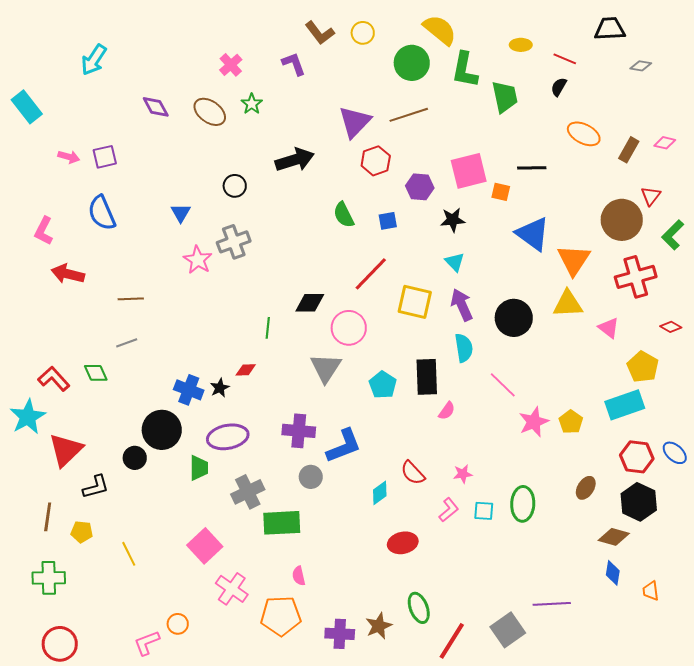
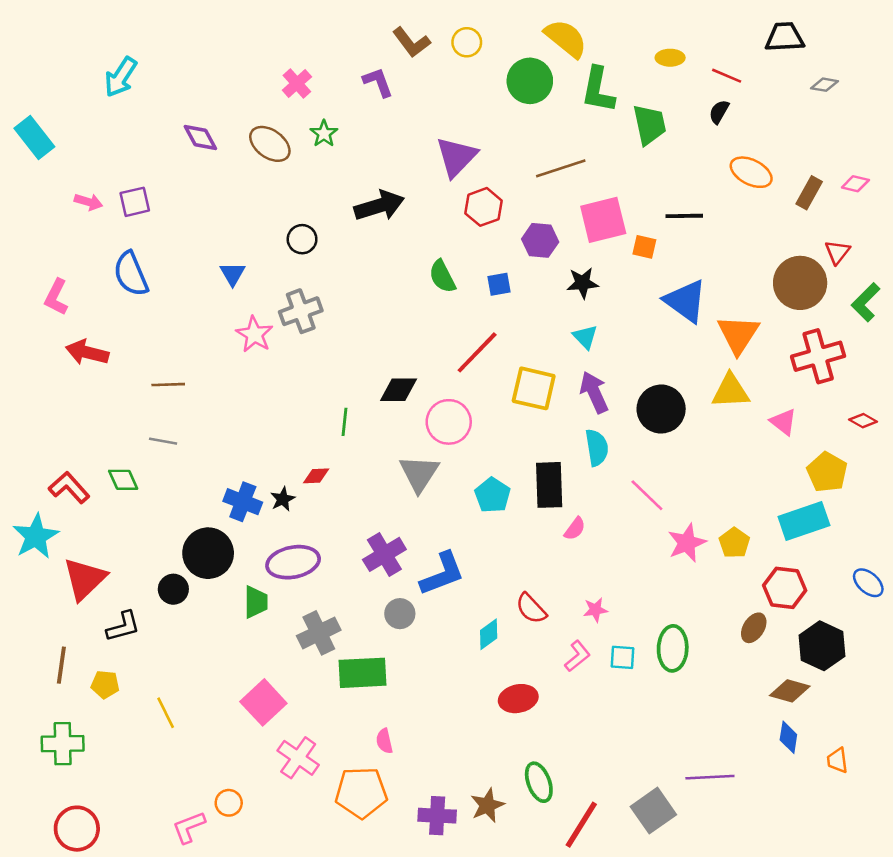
brown line: (409, 115) -> (561, 168), moved
gray line: (127, 343) -> (163, 441), turned 30
purple cross: (299, 431) -> (384, 554), turned -36
red hexagon: (637, 457) -> (785, 588), moved

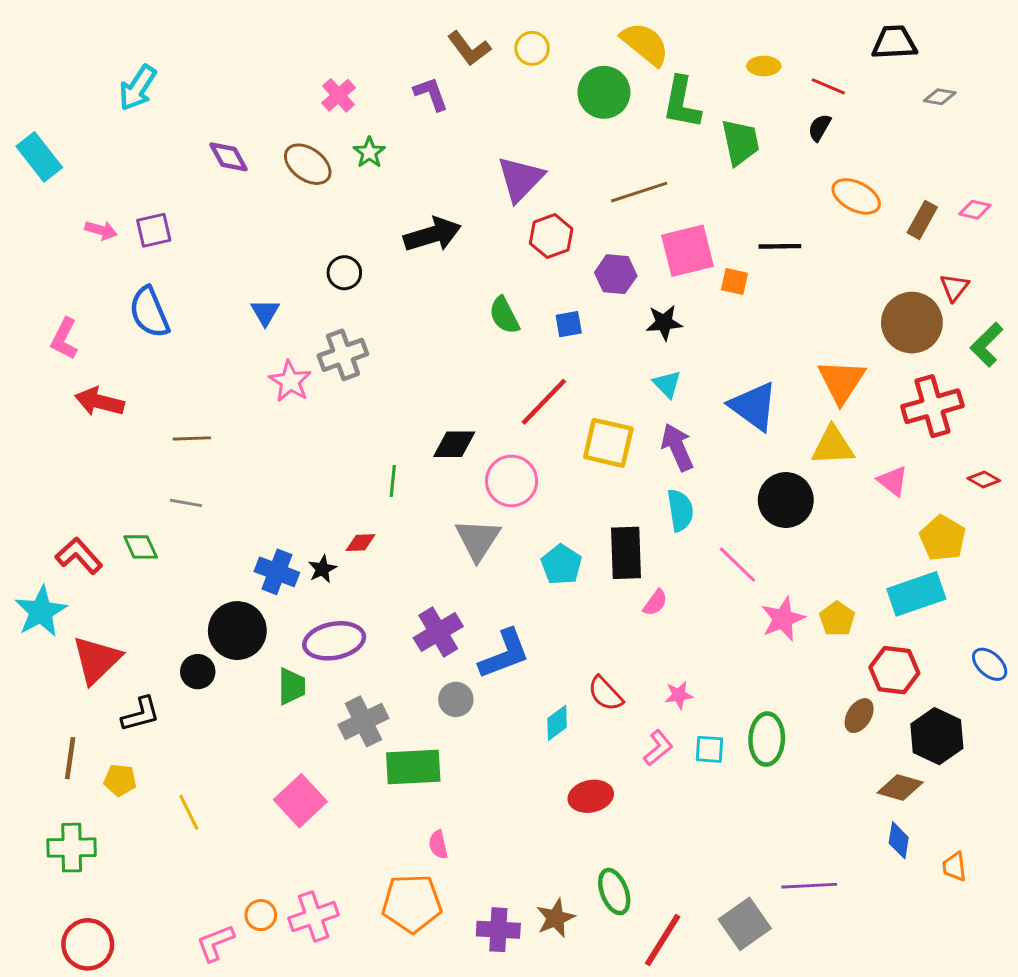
blue triangle: (686, 301) -> (754, 406), moved
black circle: (661, 409) -> (786, 500), moved
pink cross: (298, 758) -> (314, 917), moved, turned 36

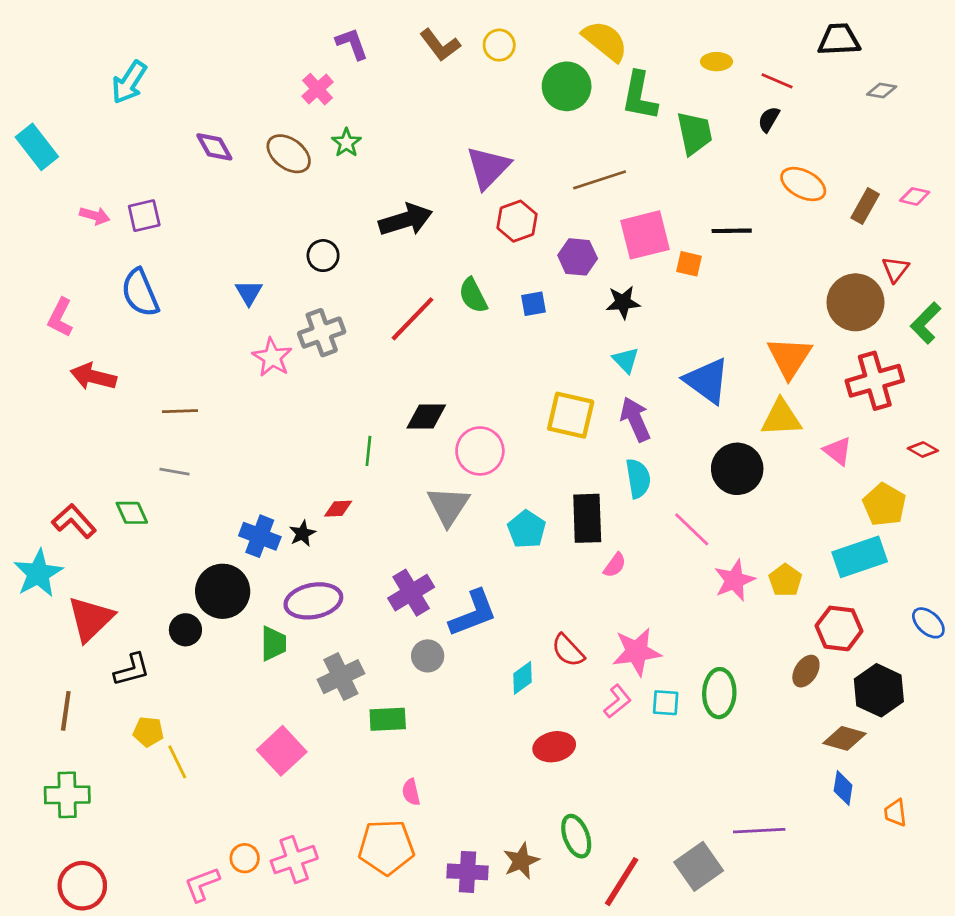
purple L-shape: (431, 94) -> (352, 44), moved
red line: (544, 402) -> (412, 319), moved
pink star: (679, 695) -> (637, 652), size x1.8
green rectangle: (413, 767) -> (388, 719), size x0.7
yellow pentagon: (120, 780) -> (148, 732), moved

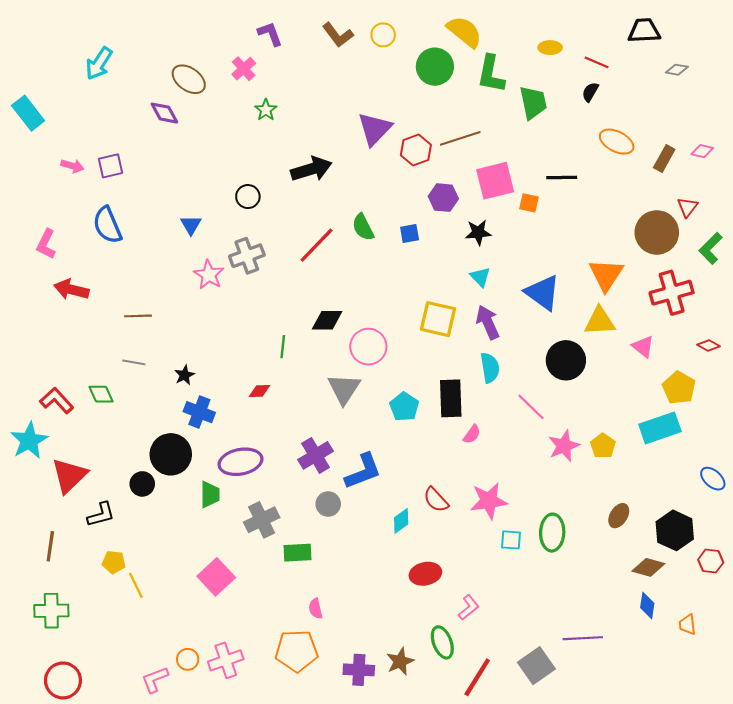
brown ellipse: (289, 154) -> (189, 79), moved
red hexagon: (517, 221) -> (416, 150), moved
black star: (302, 533) -> (184, 375), moved
red hexagon: (839, 628) -> (711, 561), moved, size x0.7
pink L-shape: (617, 701) -> (469, 608), moved

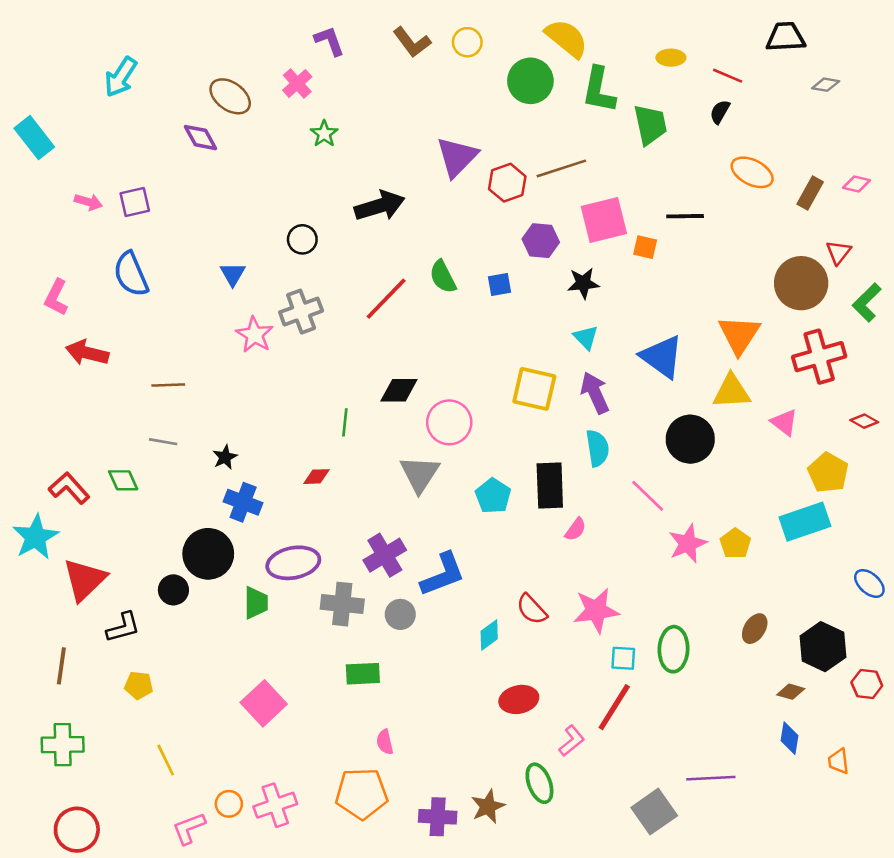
gray cross: (262, 520) -> (342, 604), moved, turned 32
brown diamond: (648, 567) -> (791, 692), size x0.7
yellow line: (136, 585) -> (166, 760), moved
red line: (477, 677) -> (614, 707), moved

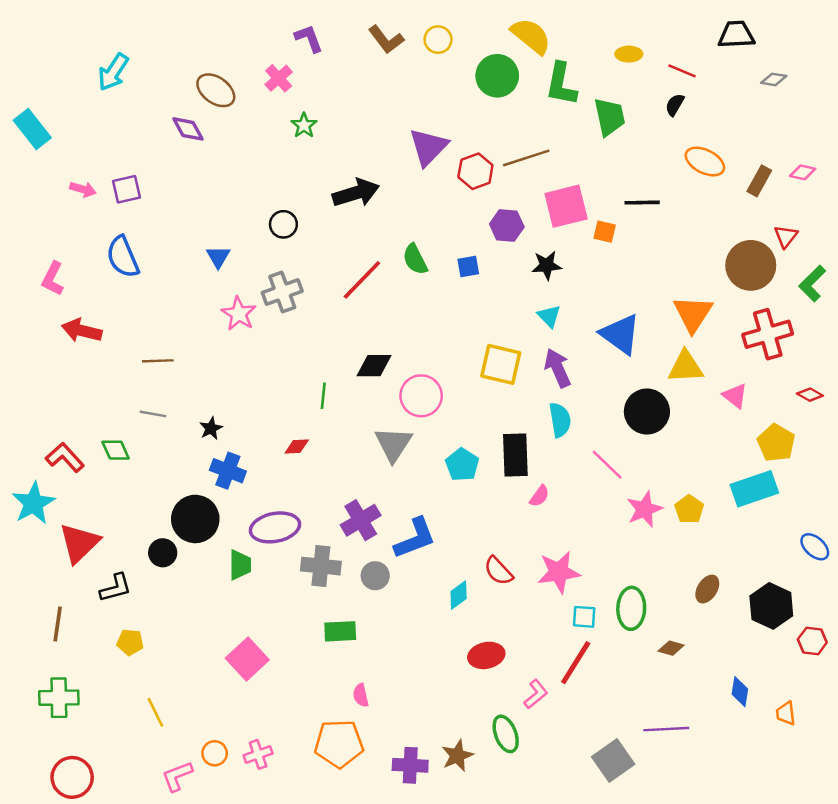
brown diamond: (791, 692) -> (671, 648), moved
pink cross: (275, 805) -> (258, 754), size x0.7

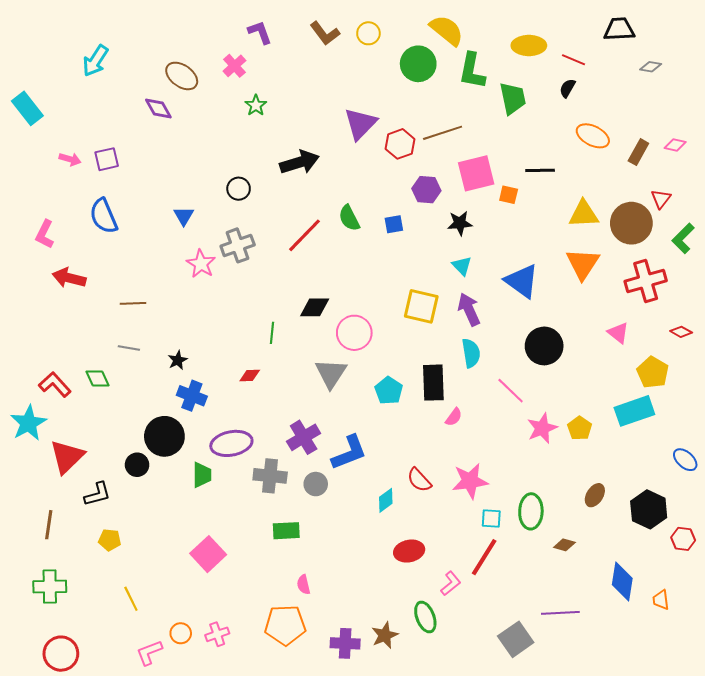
yellow ellipse: (629, 54) -> (529, 46), size x1.5
yellow triangle: (686, 367) -> (584, 214), moved
blue diamond: (740, 692) -> (622, 581), size x1.5

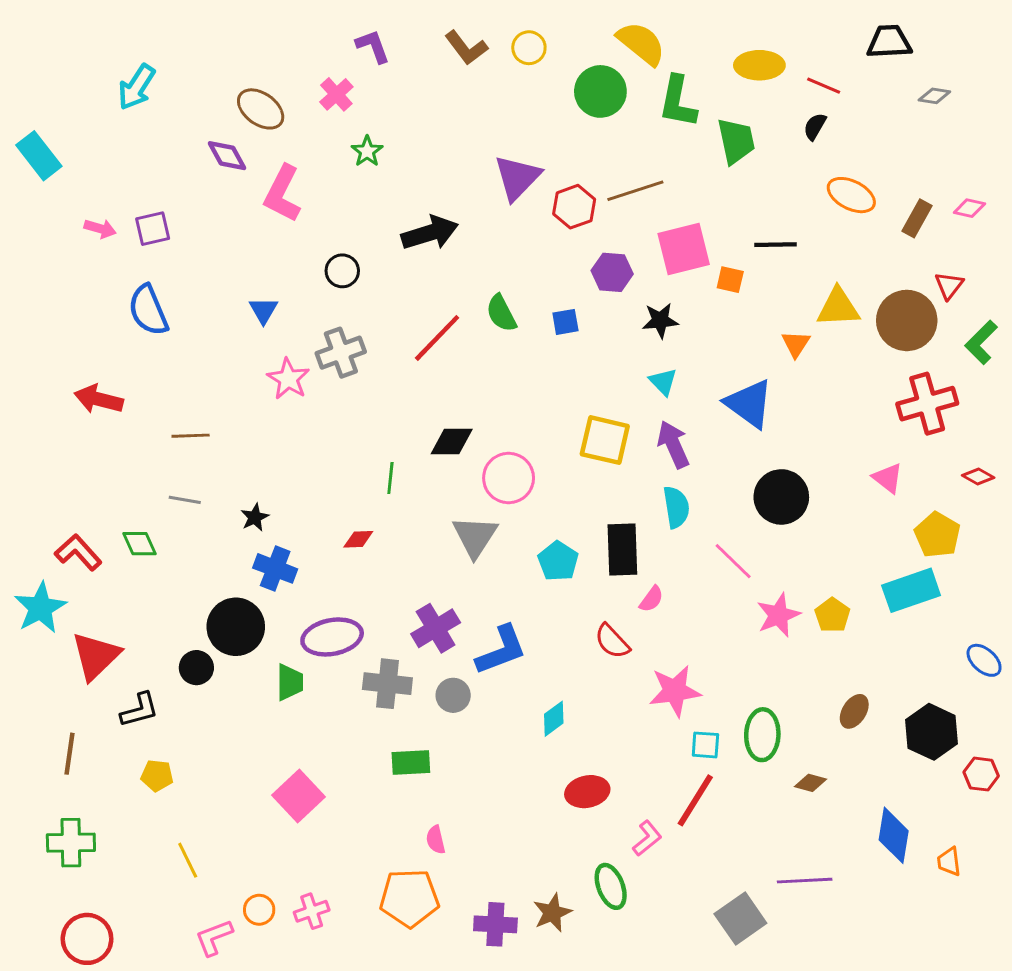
pink L-shape: (45, 234) -> (282, 194), moved, size x1.4
orange triangle: (583, 264) -> (796, 344), moved, size x0.6
red semicircle: (419, 480) -> (612, 641), moved

